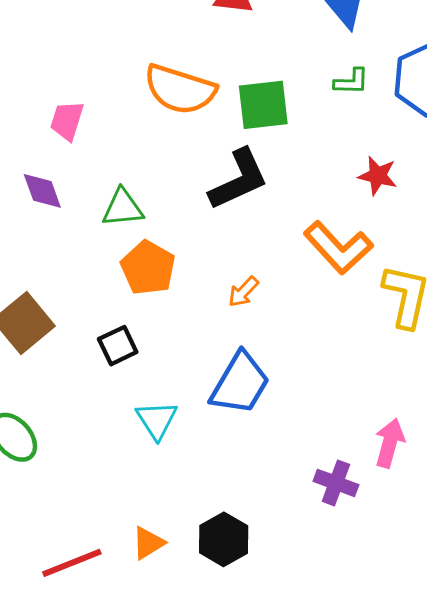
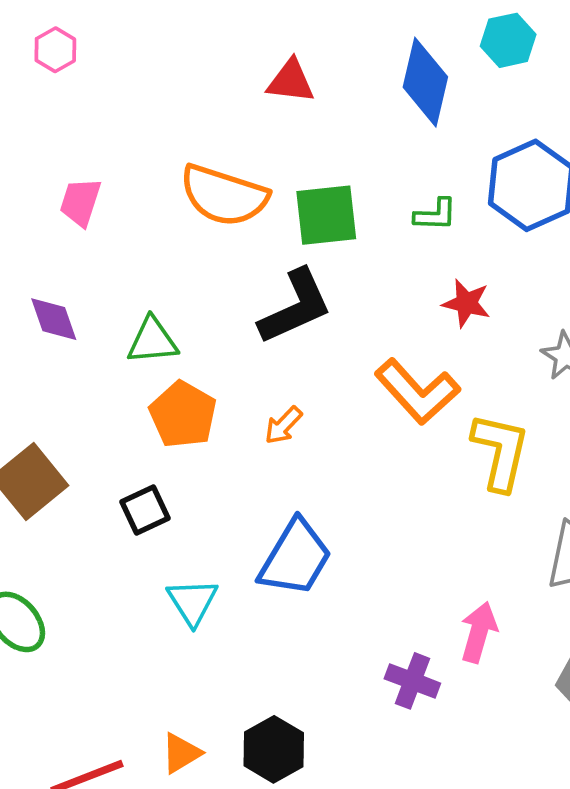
green L-shape: (351, 82) -> (435, 215), moved
pink trapezoid: (67, 121) -> (80, 202), moved
orange arrow: (243, 292) -> (283, 425), moved

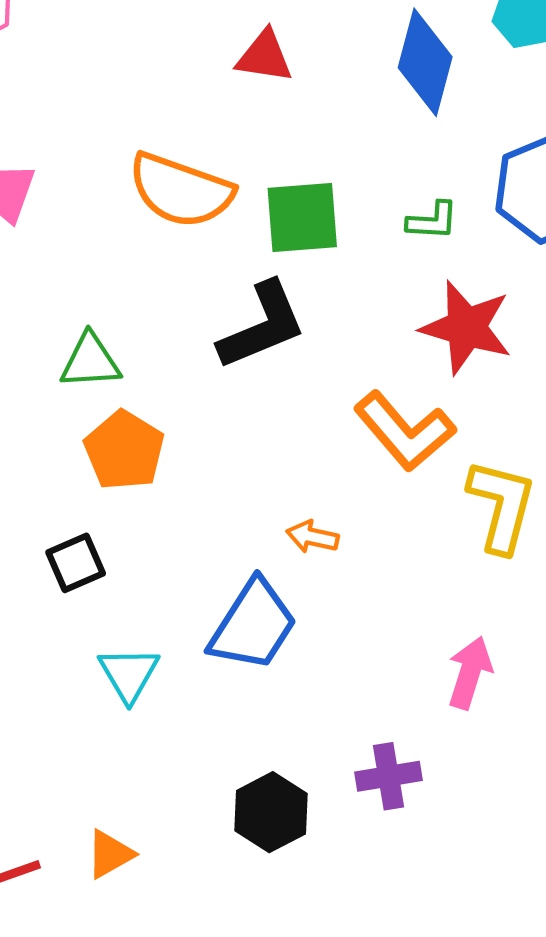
red star: (466, 303) -> (466, 327), size x1.6
orange arrow: (283, 425) -> (312, 537), moved, turned 57
pink arrow: (479, 632) -> (470, 673), moved
purple cross: (412, 681) -> (389, 776), turned -32
black hexagon: (274, 749) -> (271, 812), moved

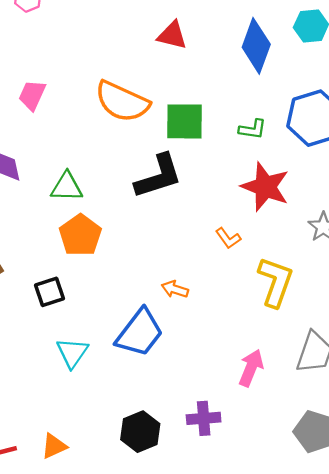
orange L-shape: (405, 431) -> (228, 238), size x0.5

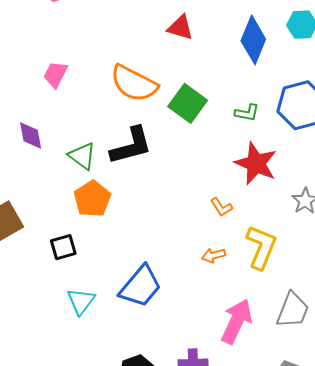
green square: (184, 121) -> (188, 103), turned 33
black L-shape: (158, 176) -> (131, 146), moved
green triangle: (67, 187) -> (82, 156), turned 32
orange arrow: (175, 289) -> (214, 255), moved, turned -35
pink arrow: (251, 368) -> (236, 321), size x1.4

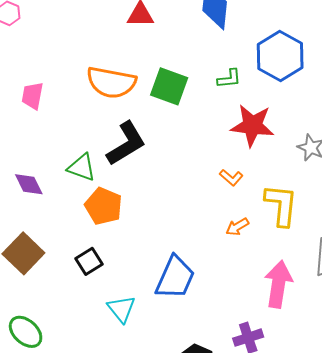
purple diamond: (31, 135) -> (29, 184), moved

